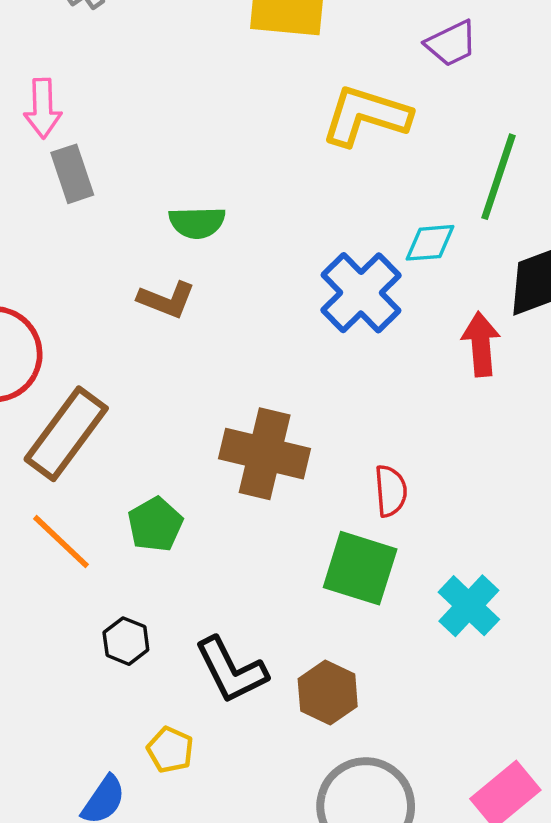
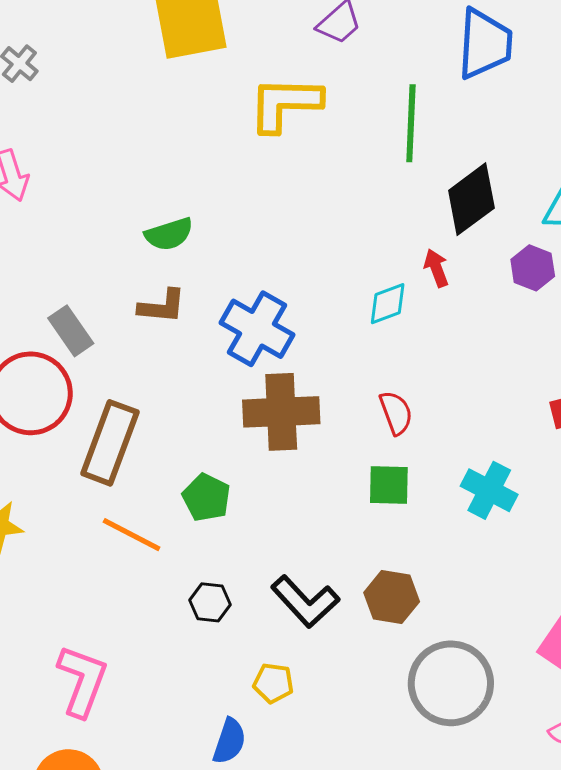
gray rectangle: (72, 174) -> (71, 331), moved
cyan diamond: (430, 243) -> (388, 304), moved
blue cross: (361, 293) -> (257, 329), moved
red arrow: (481, 344) -> (436, 268), size x0.7
green square: (360, 568) -> (389, 485), size x0.7

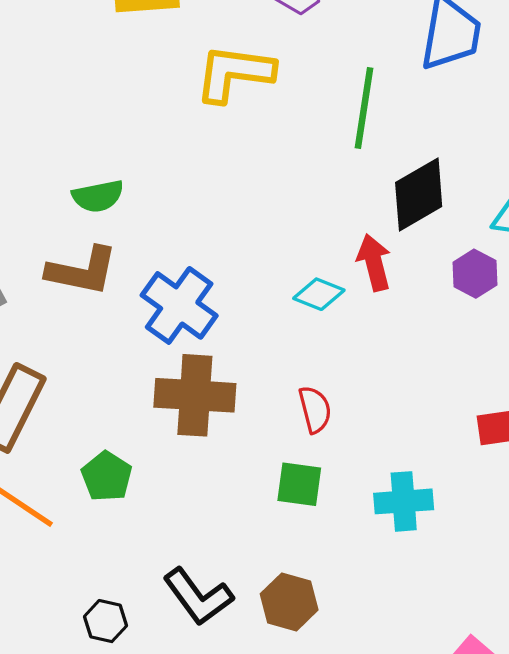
red arrow: (436, 268) -> (374, 263), size x1.4
cyan diamond: (388, 304) -> (319, 294), turned 36
brown L-shape: (162, 306) -> (82, 271), size x1.4
cyan cross: (489, 490) -> (404, 501), turned -38
black hexagon: (210, 602) -> (106, 621), moved

